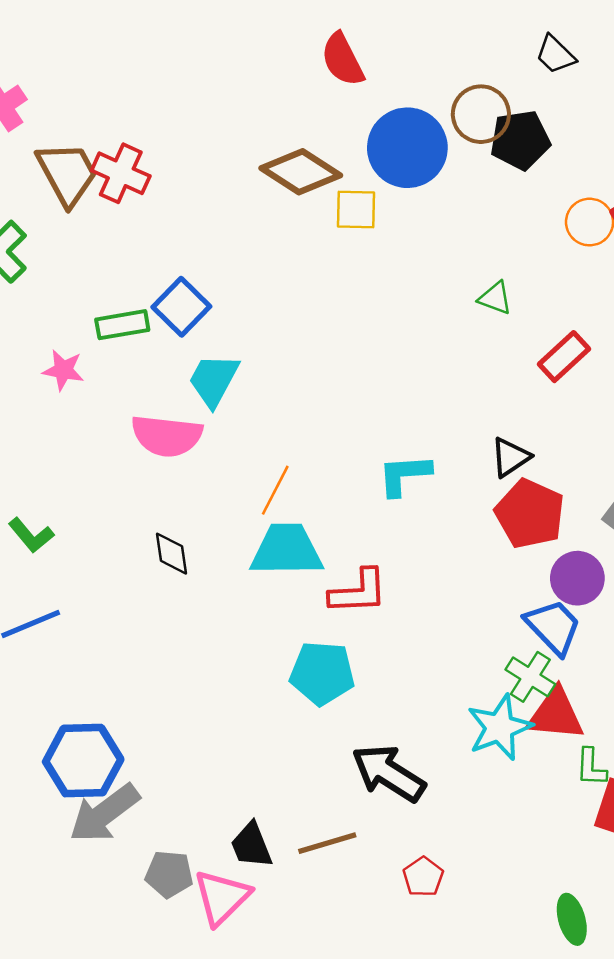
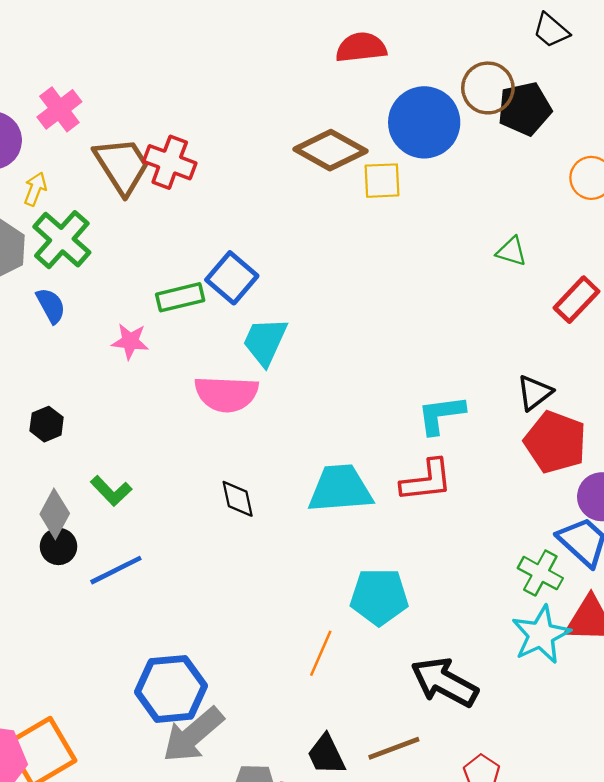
red semicircle: (342, 60) -> (361, 47), turned 114
orange line: (275, 490) -> (321, 653), moved
red L-shape: (358, 592) -> (426, 481), moved
green cross: (530, 677) -> (540, 573), moved

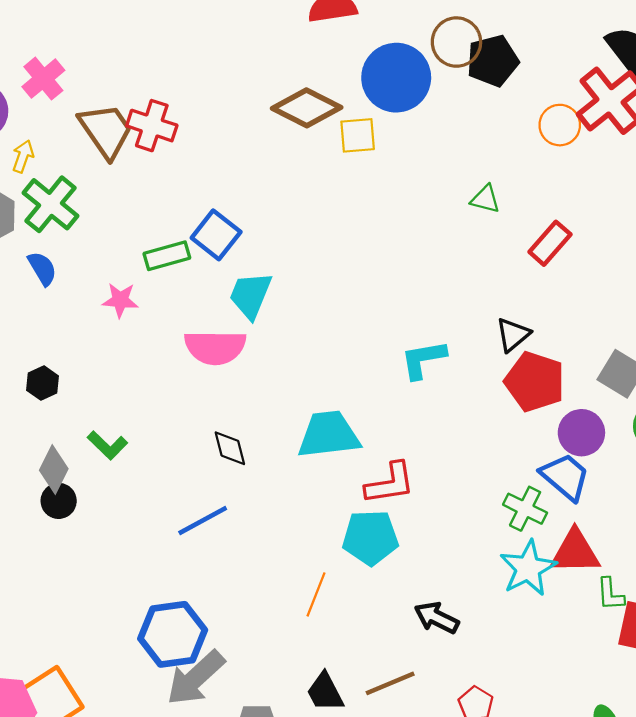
red L-shape: (426, 481) -> (390, 483), moved
blue line: (116, 570) -> (203, 520), moved
black arrow: (444, 682) -> (437, 618), size x0.7

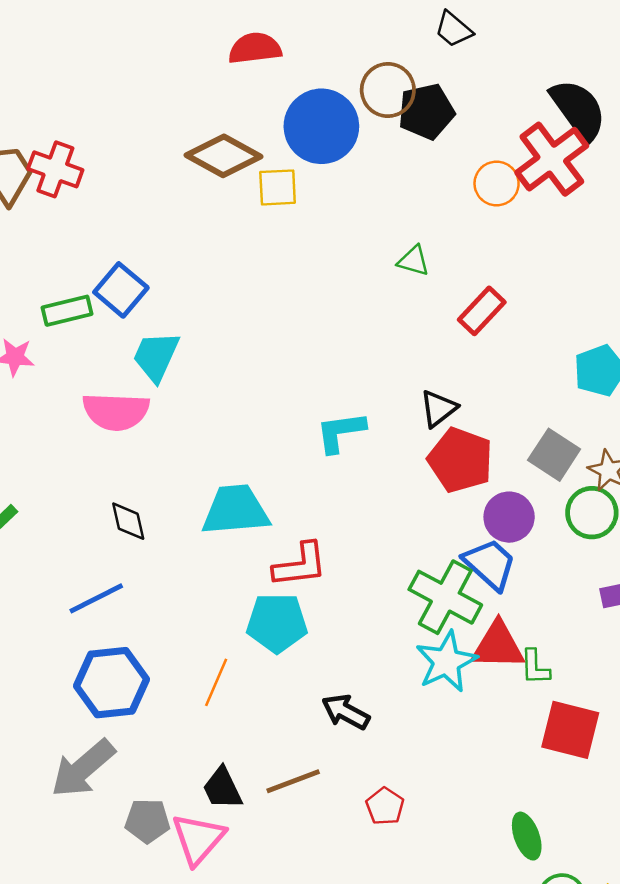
green cross: (525, 509) -> (445, 597), size x1.5
green L-shape: (610, 594) -> (535, 667), moved
blue hexagon: (173, 634) -> (111, 683), moved

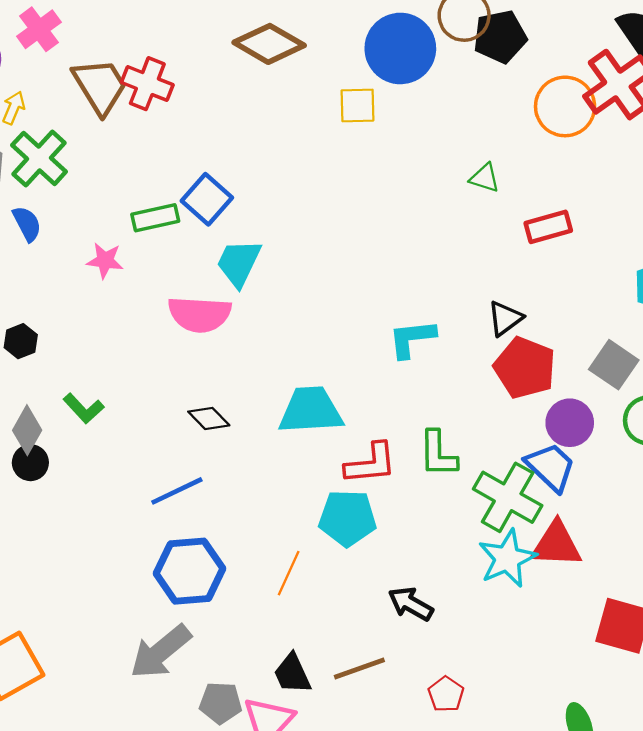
brown diamond: (223, 156) -> (269, 44), moved
orange circle: (497, 183) -> (565, 106), size x1.4
red rectangle: (482, 311) -> (548, 227), turned 30
black diamond: (128, 521) -> (209, 419), turned -33
green L-shape: (535, 667) -> (438, 454), moved, size x1.4

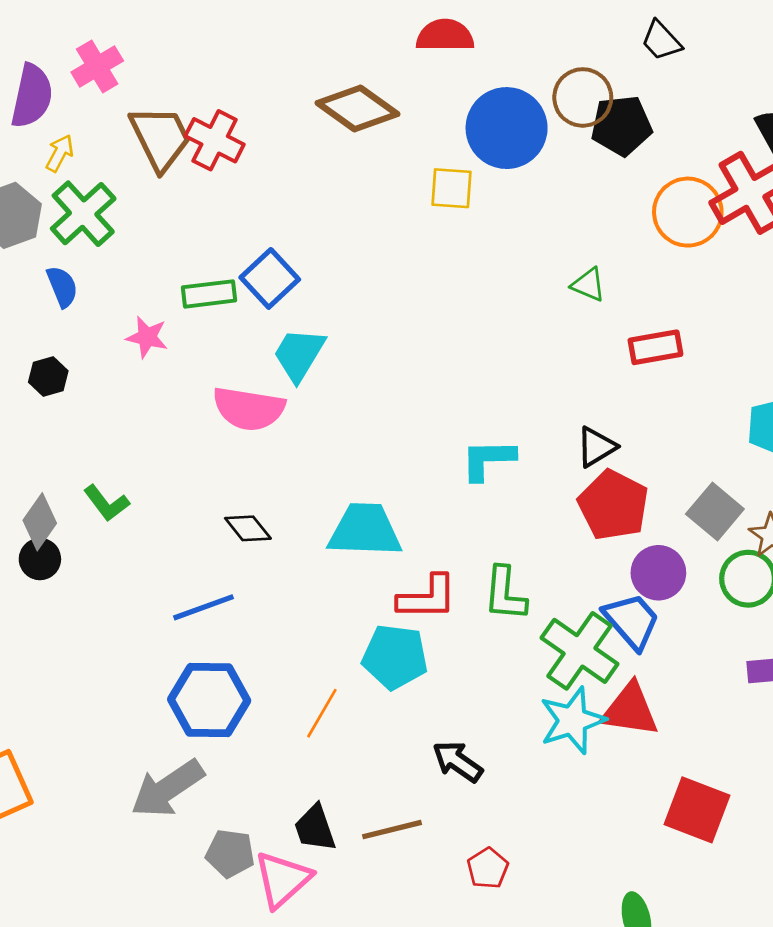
black hexagon: (21, 341) -> (48, 376), moved

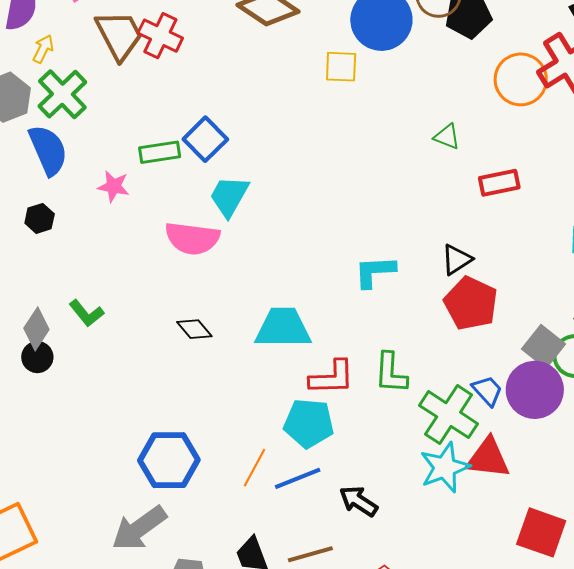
blue semicircle: (62, 287) -> (48, 150), size x1.6
gray square: (715, 511) -> (544, 347), moved
purple circle: (658, 573) -> (535, 390), moved, size x1.4
blue line: (204, 607) -> (298, 478), moved
blue trapezoid: (632, 621) -> (487, 391), size x0.7

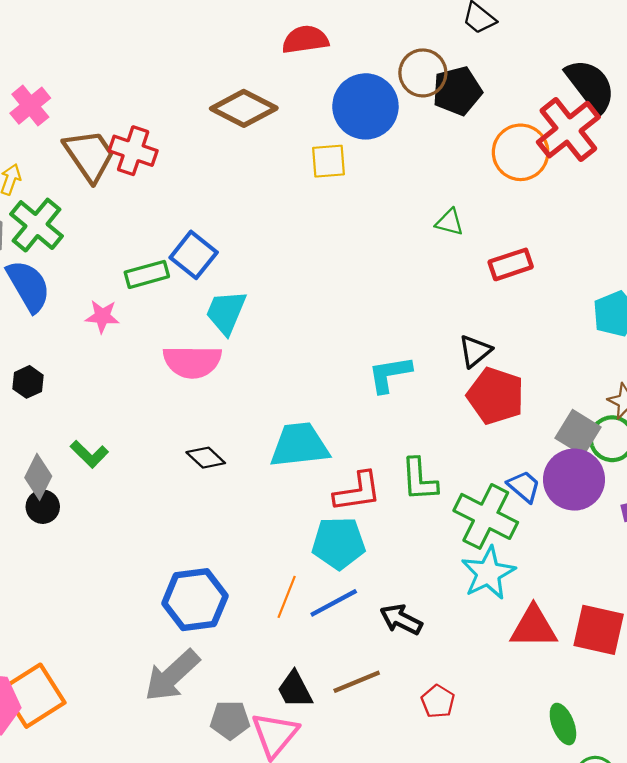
black hexagon: (40, 218) -> (28, 382), moved
red triangle: (488, 458) -> (533, 627), moved

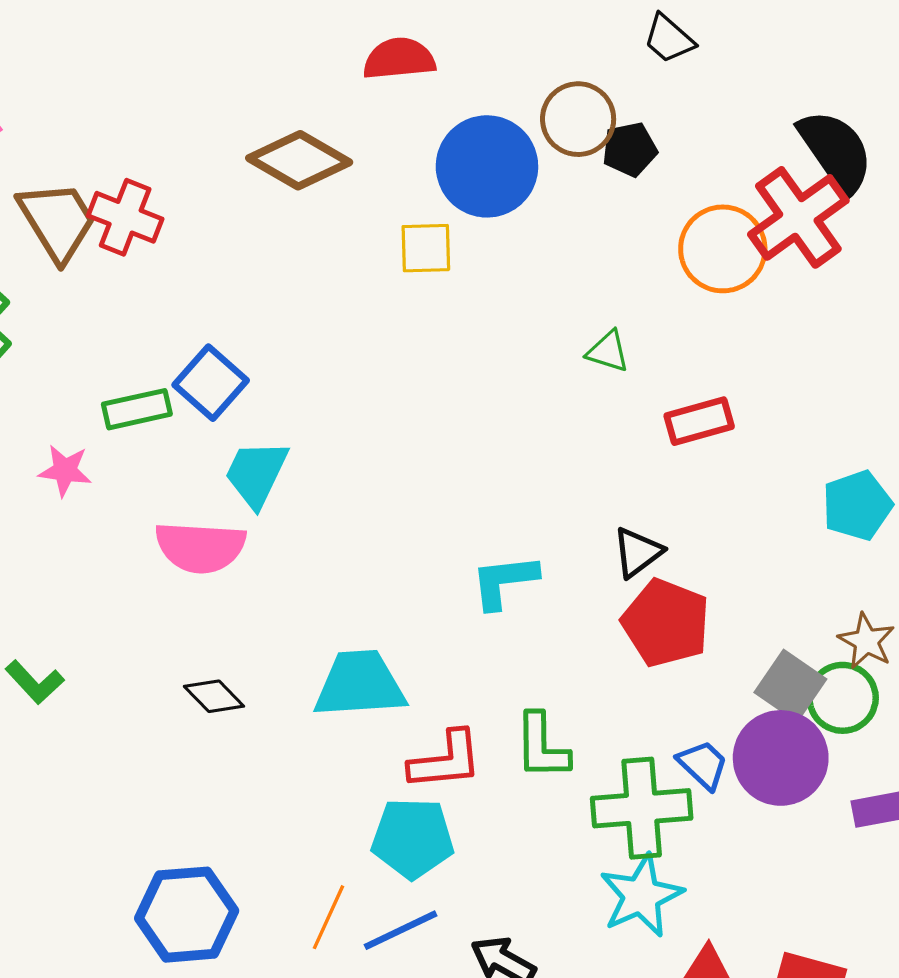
black pentagon: (457, 91) -> (630, 149), size x0.7
green cross: (486, 516) -> (642, 808), turned -34

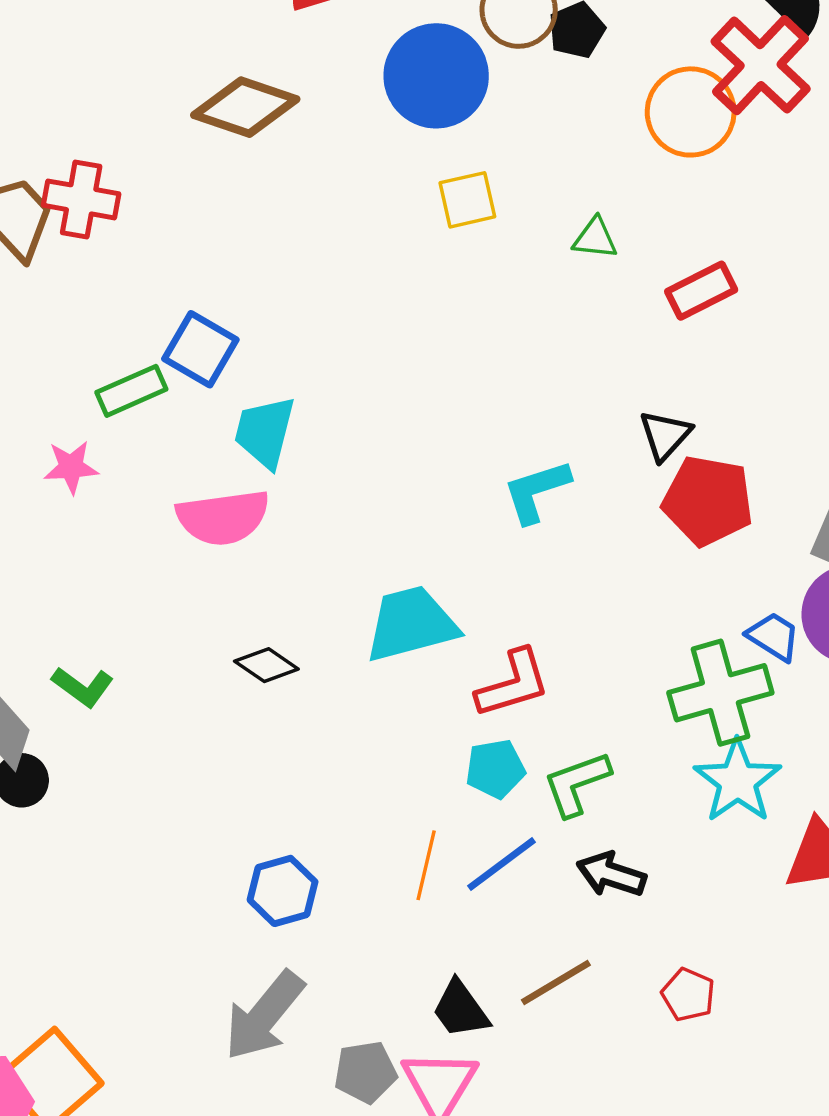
yellow square: (426, 248) -> (467, 200), moved
green L-shape: (542, 746) -> (577, 784), moved, turned 82
cyan pentagon: (413, 838) -> (495, 769), size x0.7
blue hexagon: (187, 915) -> (283, 891), size x0.7

